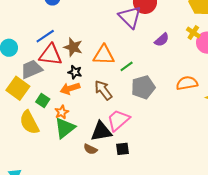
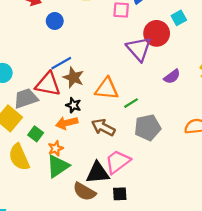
blue line: (45, 36) -> (61, 63), moved
brown arrow: (103, 90) -> (103, 127), turned -30
brown semicircle: (90, 149) -> (84, 192), size x1.5

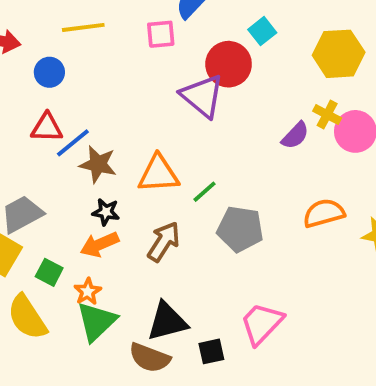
purple semicircle: (172, 77) -> (295, 136), moved
red triangle: (48, 84) -> (47, 128), moved, size x0.7
brown arrow: (103, 127) -> (164, 242), turned 105
gray pentagon: (148, 127) -> (240, 229), turned 30
pink trapezoid: (118, 162) -> (262, 323), moved

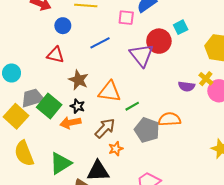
purple semicircle: (295, 136) -> (187, 86), turned 42
blue line: (73, 143) -> (100, 43), moved
orange semicircle: (324, 213) -> (169, 119), moved
green square: (49, 272) -> (49, 106), moved, size x1.6
orange star: (88, 291) -> (116, 149), moved

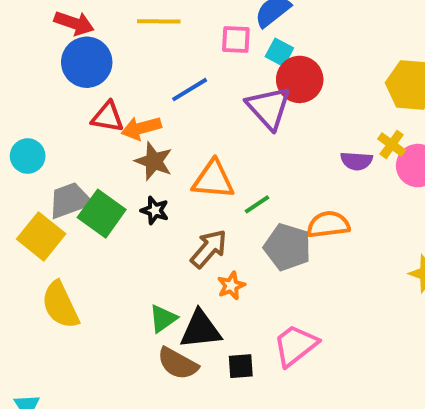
blue circle: (63, 26) -> (87, 62), moved, size x1.6
cyan square: (181, 27) -> (279, 52), moved, turned -32
orange arrow: (71, 123) -> (141, 128), moved
green triangle: (60, 163) -> (163, 319), moved, size x0.7

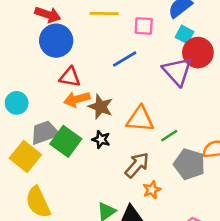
pink square: (236, 39) -> (144, 26), moved
orange arrow: (141, 128) -> (77, 99), moved

